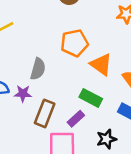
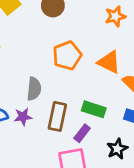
orange triangle: (101, 64) -> (109, 62), moved
brown rectangle: (45, 113) -> (57, 116), moved

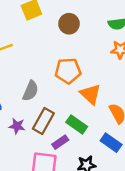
orange triangle: (109, 62) -> (91, 94), moved
purple star: (23, 117) -> (17, 126), moved

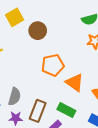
brown circle: (69, 24) -> (38, 31), moved
gray semicircle: (31, 91) -> (14, 97), moved

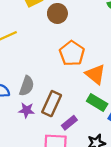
orange pentagon: (53, 65) -> (72, 53), turned -30
green rectangle: (66, 110) -> (97, 102), moved

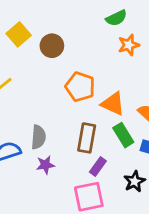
green rectangle: (97, 102) -> (123, 135), turned 42
brown rectangle: (52, 104) -> (87, 138), moved

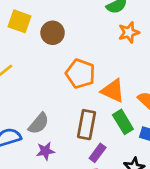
yellow square: (19, 34) -> (19, 21), turned -30
gray semicircle: (38, 137) -> (39, 123), turned 35

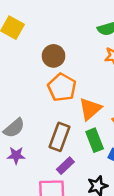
brown circle: (53, 33) -> (54, 56), moved
orange triangle: (113, 91) -> (90, 109), turned 45

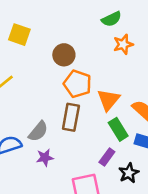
brown rectangle: (60, 137) -> (71, 117), moved
purple rectangle: (65, 166) -> (107, 157), moved

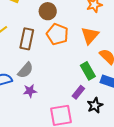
orange triangle: (108, 100) -> (90, 35), moved
brown rectangle: (71, 117) -> (27, 39), moved

